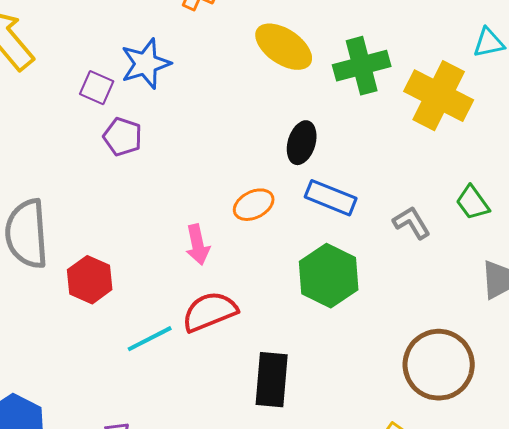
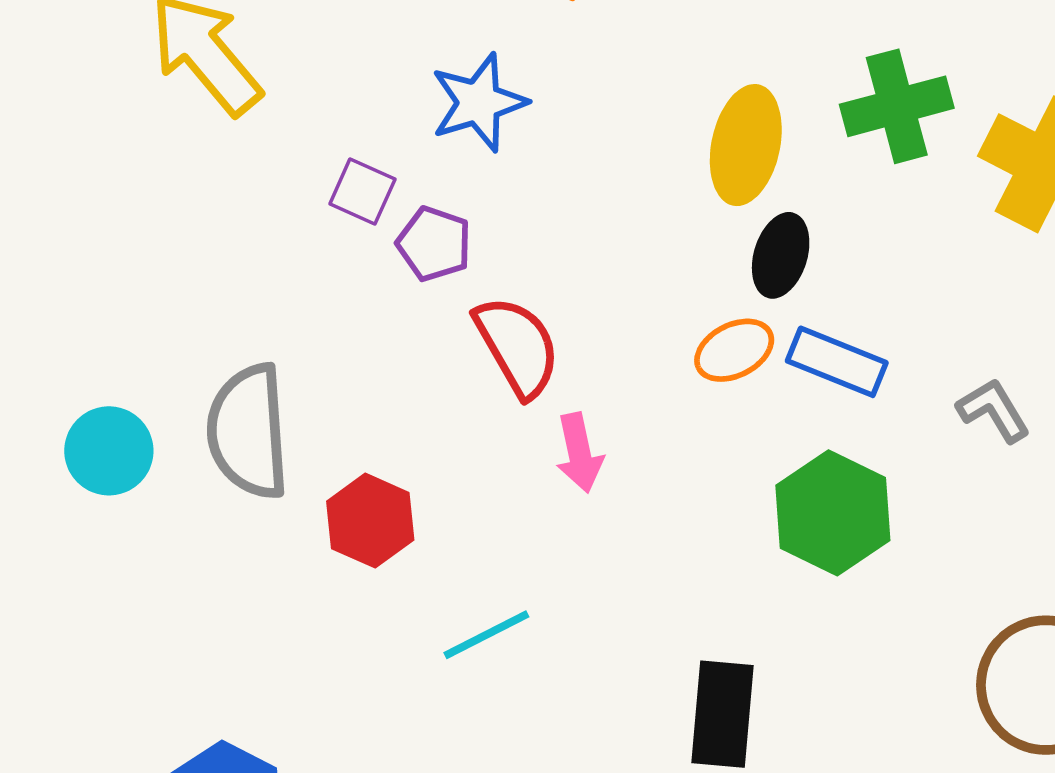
yellow ellipse: (284, 47) -> (746, 145), moved, turned 68
purple square: (97, 88) -> (362, 191), moved
orange ellipse: (254, 205) -> (734, 350), moved
red semicircle: (210, 312) -> (517, 346), moved, turned 82

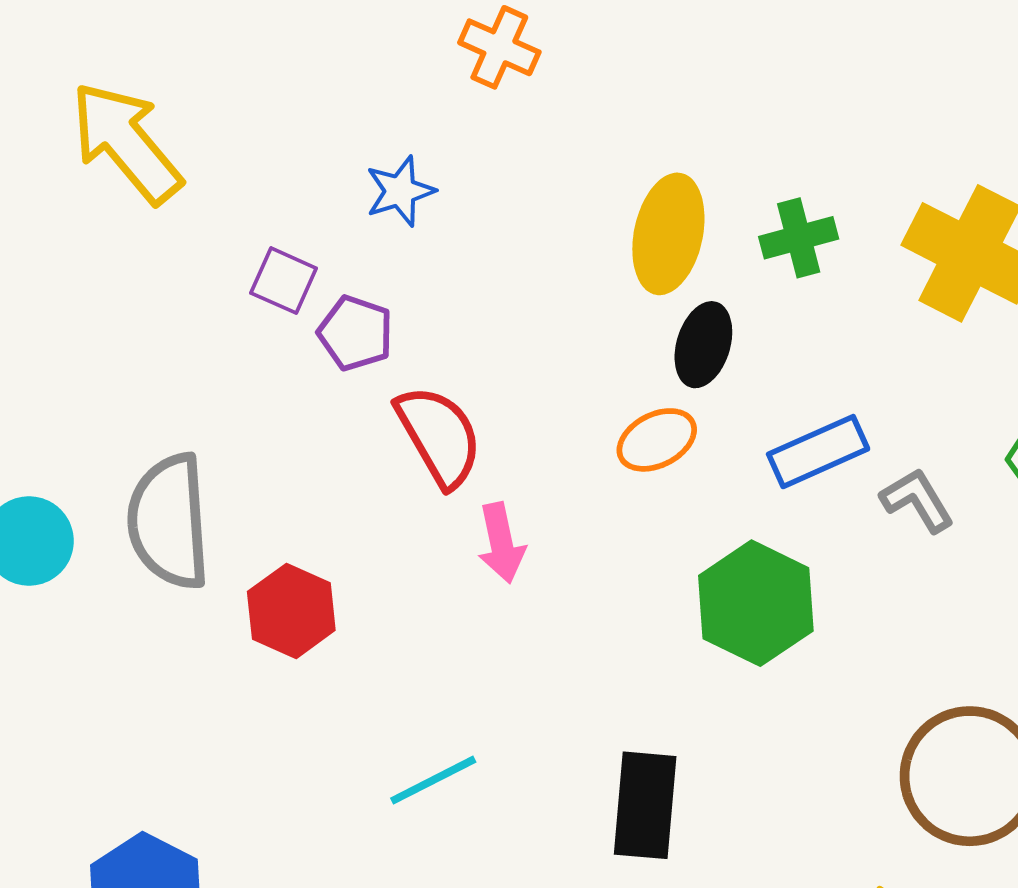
blue star: (479, 102) -> (400, 191), size x0.7
green cross: (897, 106) -> (799, 238), moved, size x0.7
blue rectangle: (837, 362) -> (818, 452), moved, turned -46
cyan line: (486, 635) -> (433, 780), moved

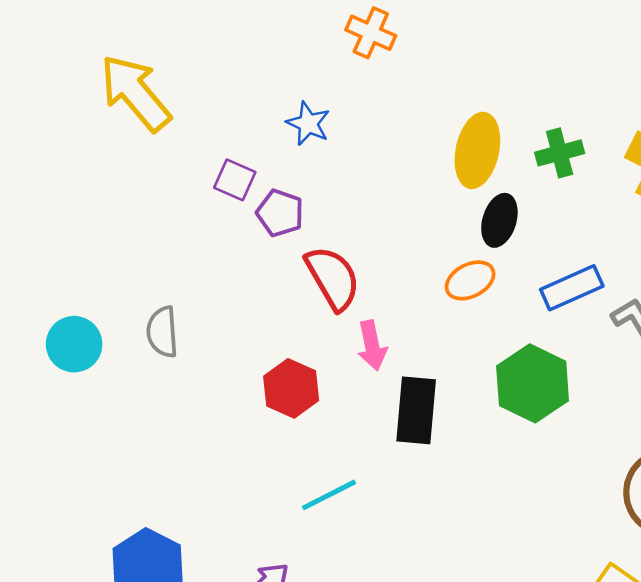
blue star: (400, 191) -> (308, 123), turned -30
gray semicircle: (169, 522) -> (162, 332), size x0.6
red hexagon: (291, 611) -> (291, 388), moved
black rectangle: (645, 805) -> (416, 410), moved

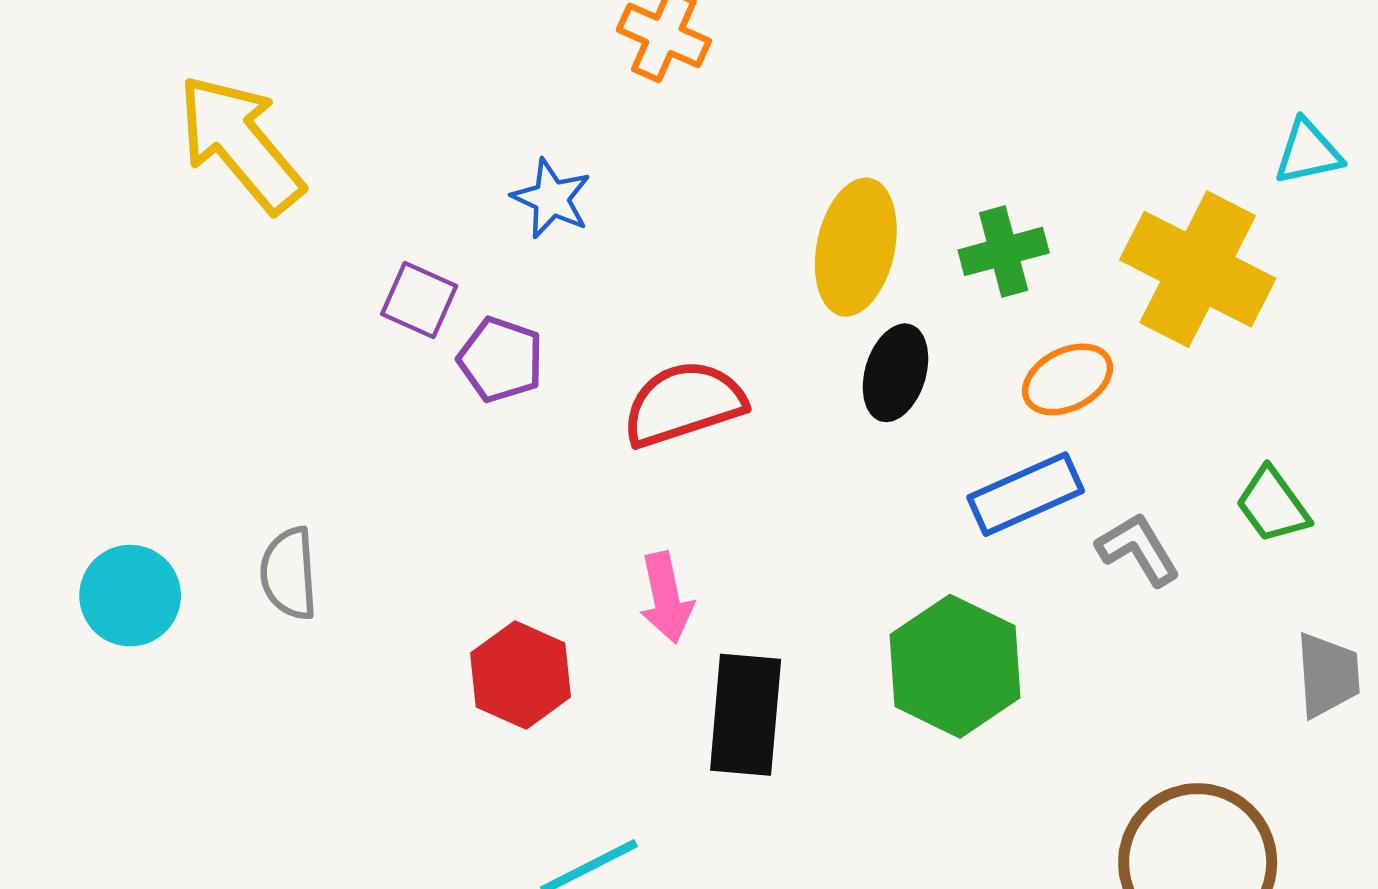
red semicircle: (333, 278) -> (684, 404), moved, turned -78
orange ellipse: (470, 280) -> (1068, 379), moved

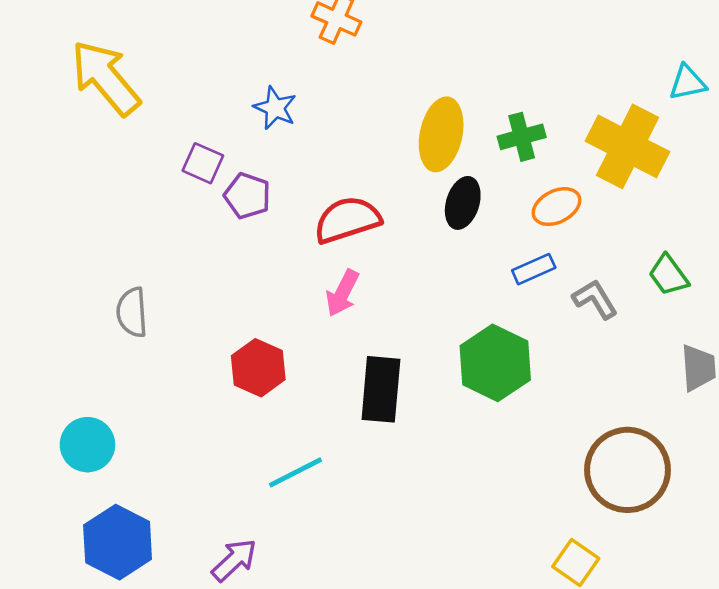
blue rectangle: (1026, 494) -> (534, 269), size x0.7
cyan circle: (130, 596) -> (87, 445), moved
pink arrow: (666, 598) -> (342, 293), moved, turned 39

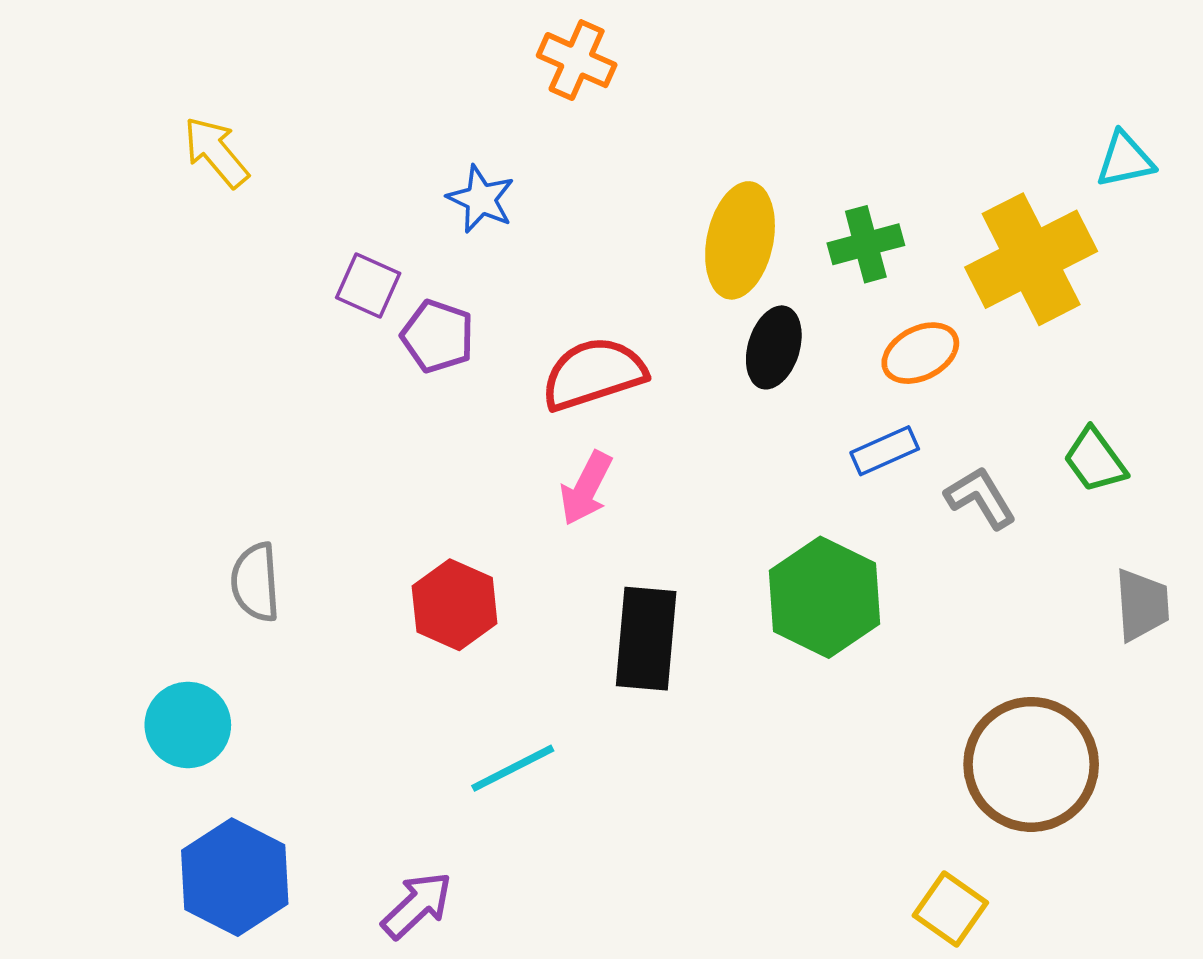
yellow arrow: (106, 78) -> (216, 152), size x0.6
yellow cross: (627, 146) -> (1031, 259), turned 36
gray semicircle: (132, 312) -> (255, 582), moved

